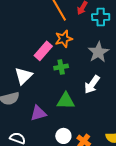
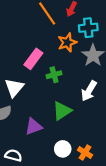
cyan cross: (101, 17) -> (88, 28), moved
orange star: (64, 39) -> (67, 42), moved
green triangle: (66, 101) -> (62, 111), turned -30

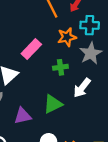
green cross: (54, 75) -> (60, 67), moved

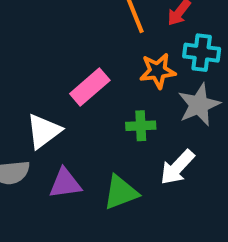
purple triangle: (23, 116) -> (65, 183), moved

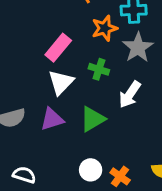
green cross: (141, 126) -> (99, 69), turned 30
white triangle: (44, 131) -> (61, 82), moved

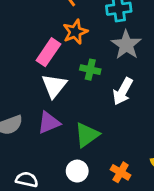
orange star: (105, 28) -> (75, 32), moved
green triangle: (93, 119) -> (87, 135), moved
white circle: (91, 170) -> (77, 171), moved

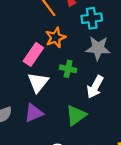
gray star: (126, 45) -> (98, 48), turned -30
green triangle: (87, 135) -> (76, 115), moved

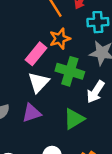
green cross: (68, 69) -> (70, 71), size x1.6

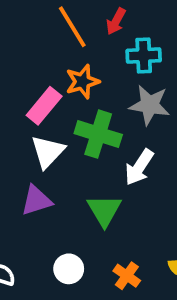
green triangle: (74, 119) -> (104, 210), turned -30

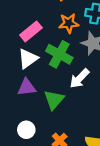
orange star: (82, 82) -> (69, 23), moved
purple triangle: (36, 200) -> (27, 87), moved

